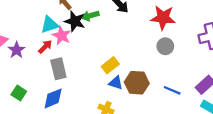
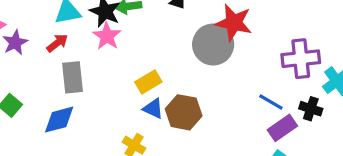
pink star: (62, 36) -> (107, 36), moved
gray circle: (165, 46) -> (213, 44), moved, size x1.6
blue line: (172, 90) -> (271, 102), moved

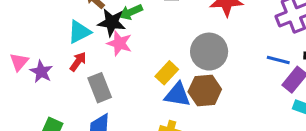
gray circle: (213, 44) -> (209, 52), moved
blue triangle: (153, 109) -> (177, 95), size x1.4

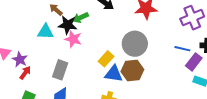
cyan triangle: (79, 32) -> (45, 32), turned 30
red arrow: (78, 62) -> (25, 73), moved
gray rectangle: (100, 88) -> (60, 70), turned 42

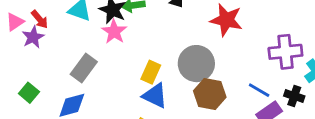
yellow rectangle: (106, 59) -> (151, 72), turned -35
brown hexagon: (132, 71) -> (210, 94), moved
red arrow: (25, 73) -> (40, 19), moved, turned 88

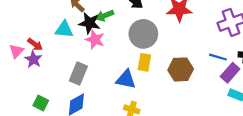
gray circle: (196, 64) -> (143, 34), moved
yellow rectangle: (151, 72) -> (144, 62), moved
blue triangle: (155, 96) -> (126, 79), moved

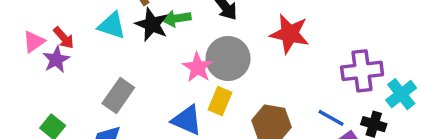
pink star: (95, 40) -> (198, 67), moved

